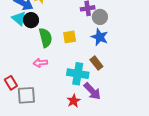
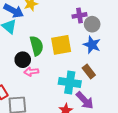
black circle: (31, 20) -> (23, 60), moved
yellow square: (70, 37) -> (61, 45), size x1.5

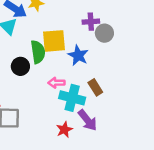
yellow square: (61, 45) -> (54, 41), moved
blue star: (92, 45) -> (78, 55), moved
pink arrow: (31, 72) -> (56, 83), moved

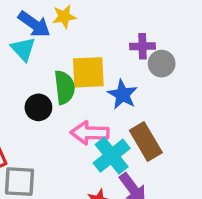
pink arrow: (56, 83) -> (90, 133), size x1.5
brown rectangle: (95, 87) -> (146, 142), size x1.5
cyan cross: (72, 98) -> (112, 156), turned 35

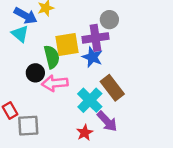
purple cross: (143, 46) -> (95, 38), moved, size x1.5
gray circle: (162, 64) -> (109, 20), moved
pink arrow: (90, 133) -> (55, 83), moved

